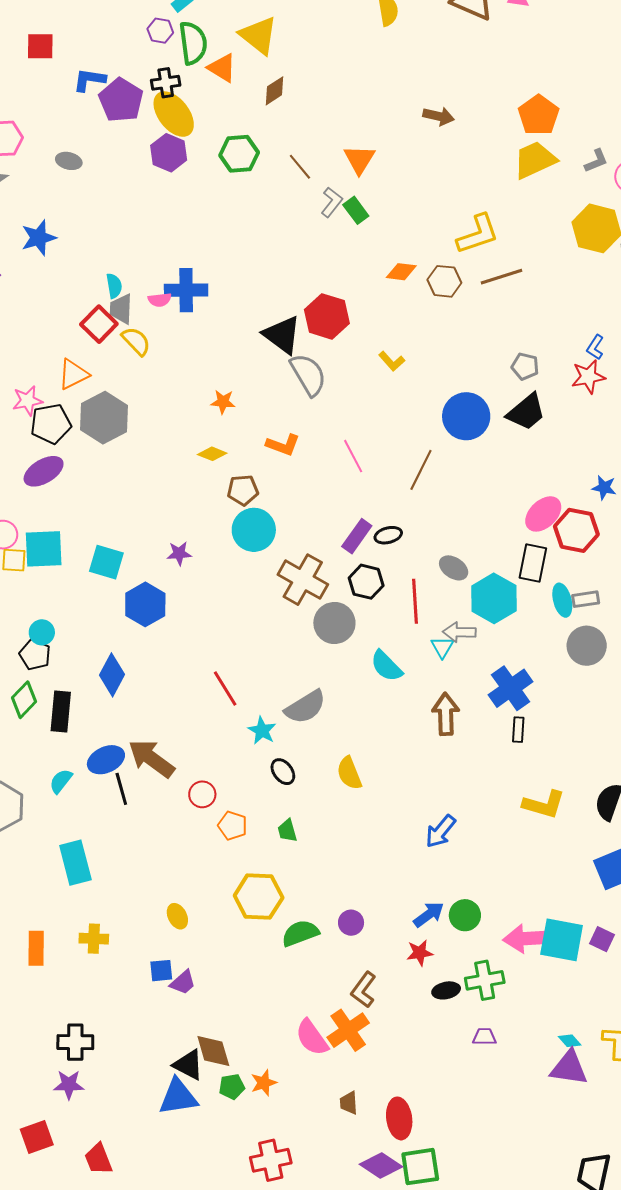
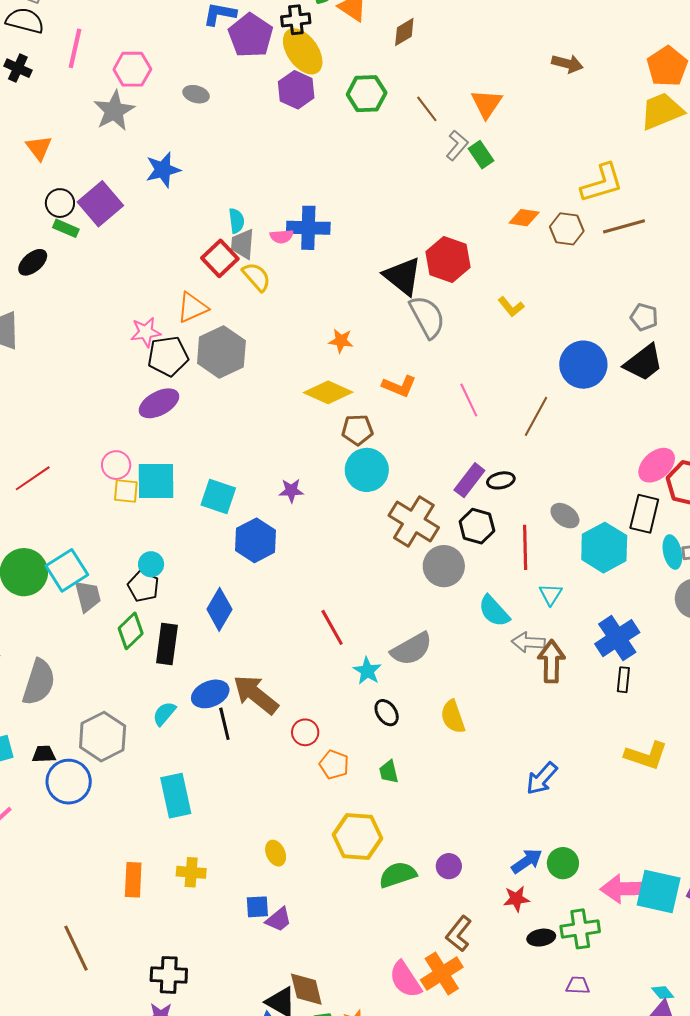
yellow diamond: (212, 454) -> (328, 392), size x1.6
gray arrow: (459, 632) -> (528, 642), moved

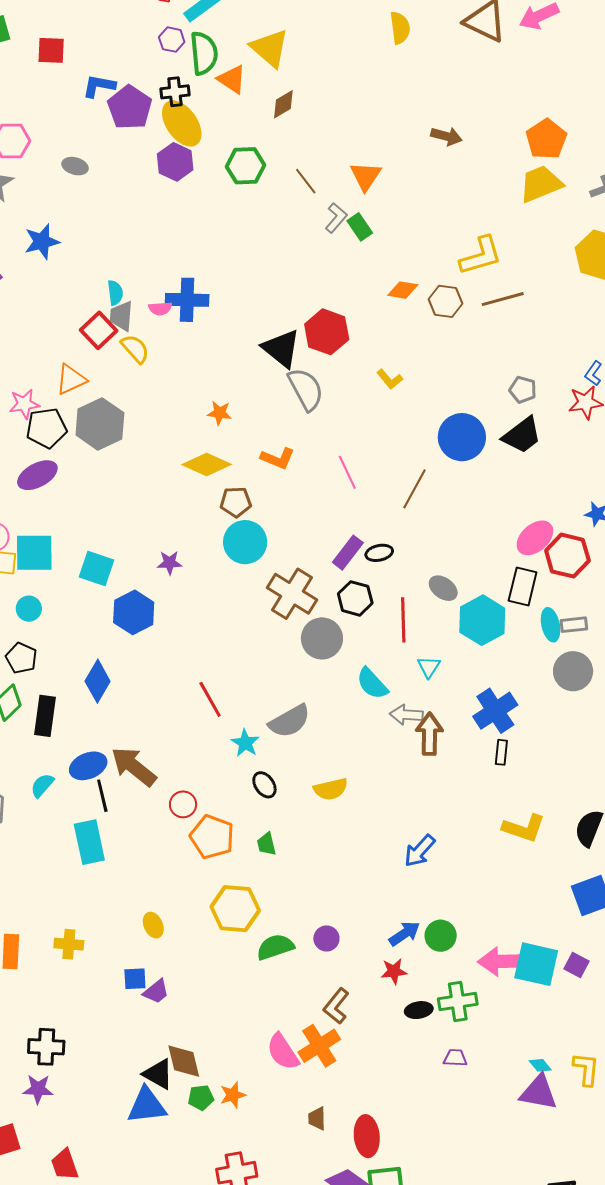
cyan circle: (151, 564) -> (29, 609), moved
yellow semicircle: (453, 717) -> (331, 789), turned -84
orange pentagon: (334, 765) -> (212, 837), size x1.5
cyan rectangle: (176, 796) -> (89, 842), moved

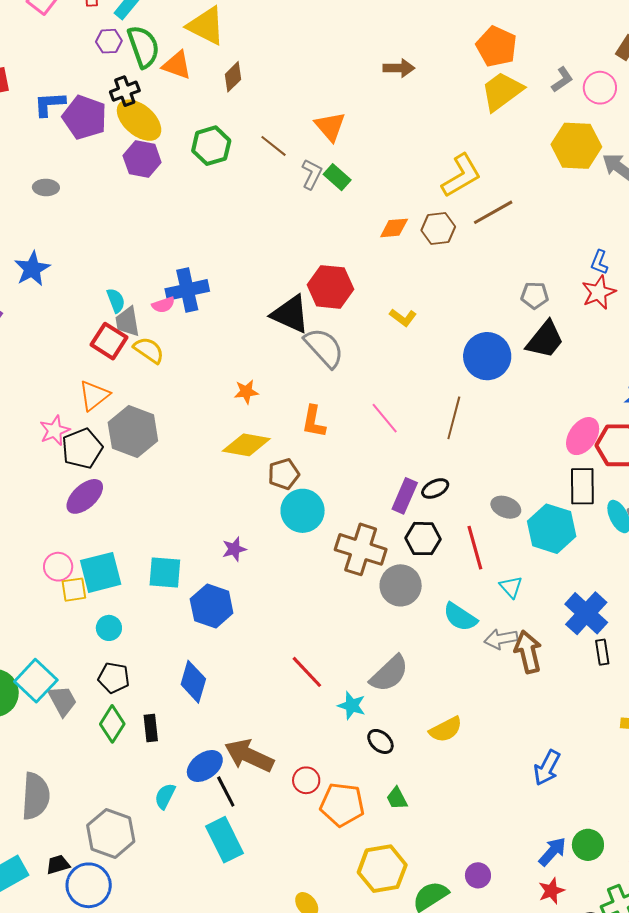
orange L-shape: (278, 458) -> (314, 422), turned 92
black rectangle: (45, 716) -> (151, 728), size x0.7

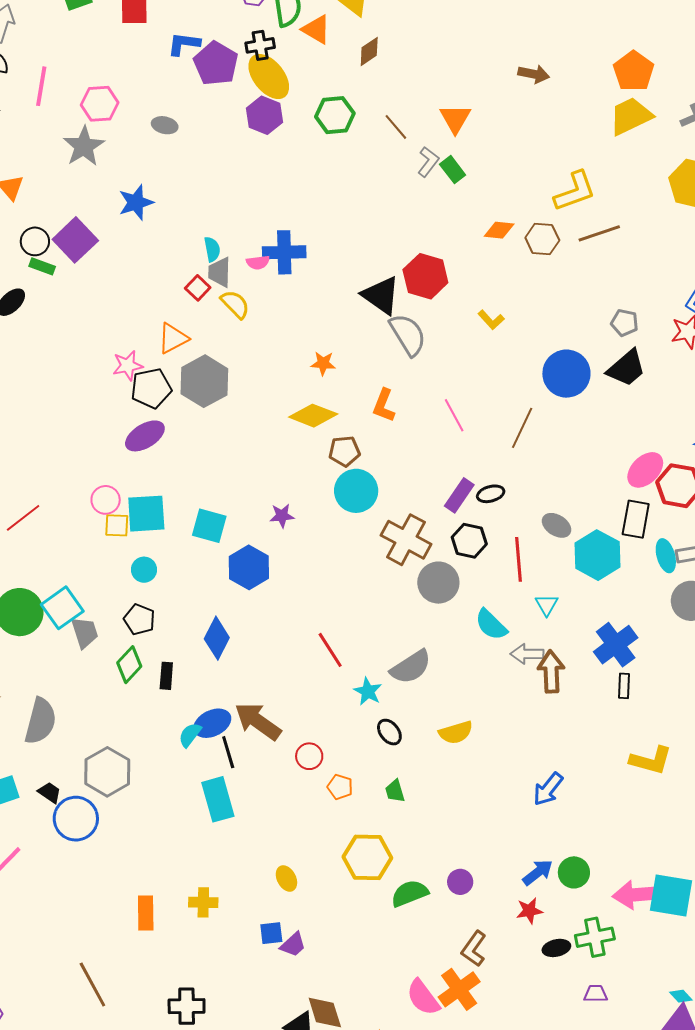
red square: (109, 341) -> (198, 288), size x0.7
cyan semicircle: (165, 796) -> (190, 735), moved
orange pentagon: (342, 805) -> (340, 787), size x0.6
black trapezoid: (58, 865) -> (50, 793), turned 40

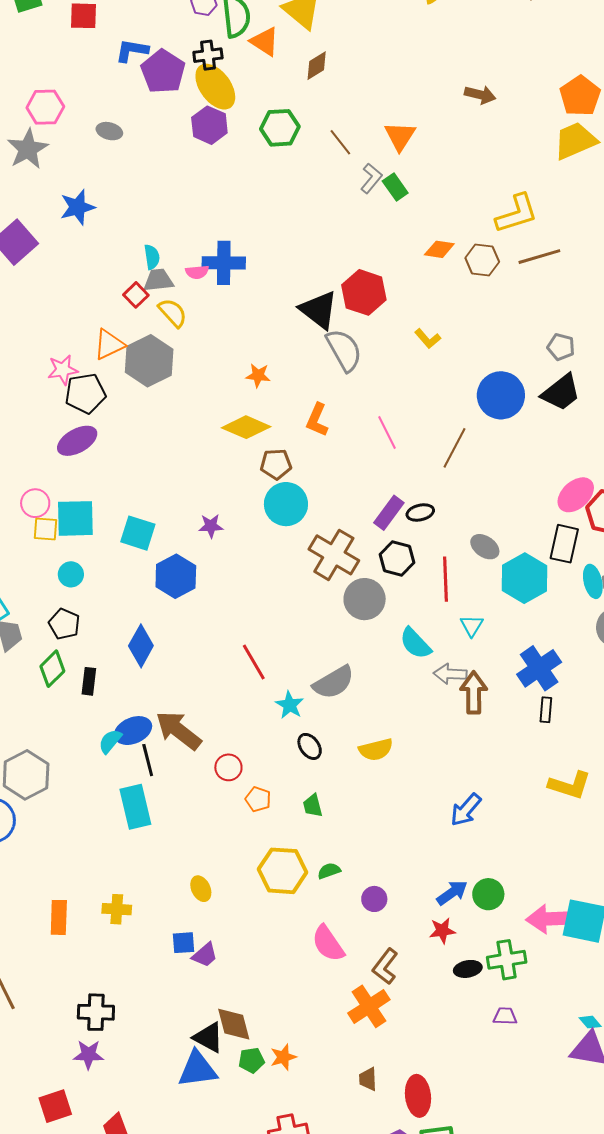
gray trapezoid: (220, 272) -> (158, 280), turned 80
gray hexagon: (204, 381) -> (149, 361), moved
green semicircle: (410, 893) -> (329, 871), moved, size x0.6
pink semicircle: (423, 997) -> (328, 944), moved

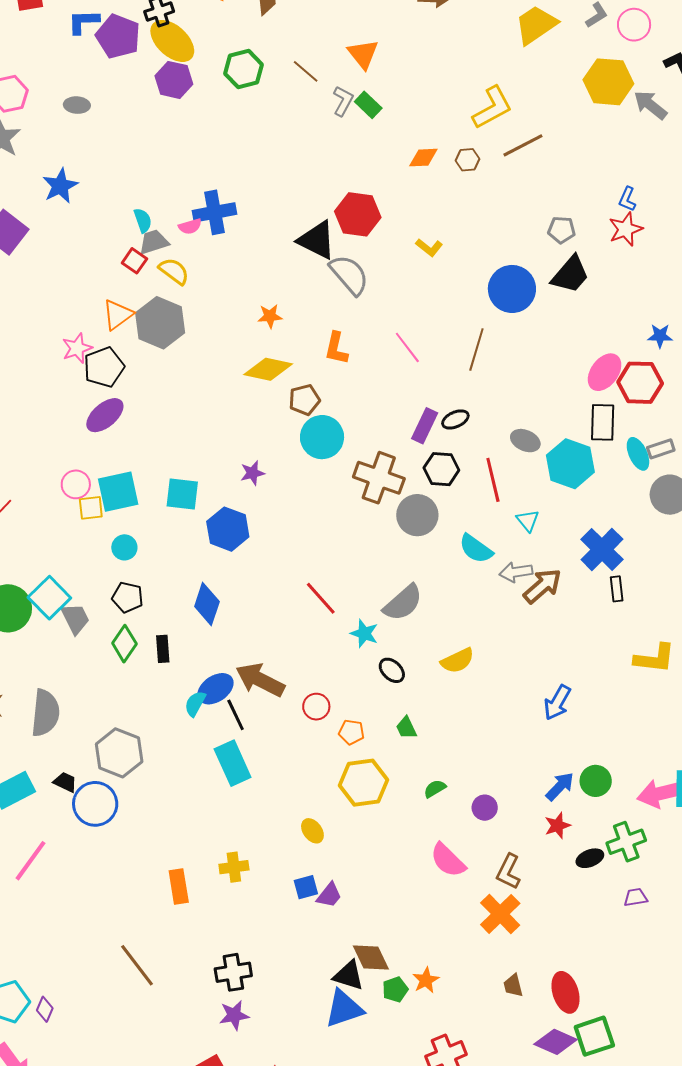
brown hexagon: (482, 260) -> (468, 160), size x0.7
brown arrow: (474, 693) -> (542, 586), turned 60
yellow hexagon: (282, 871) -> (364, 783), moved

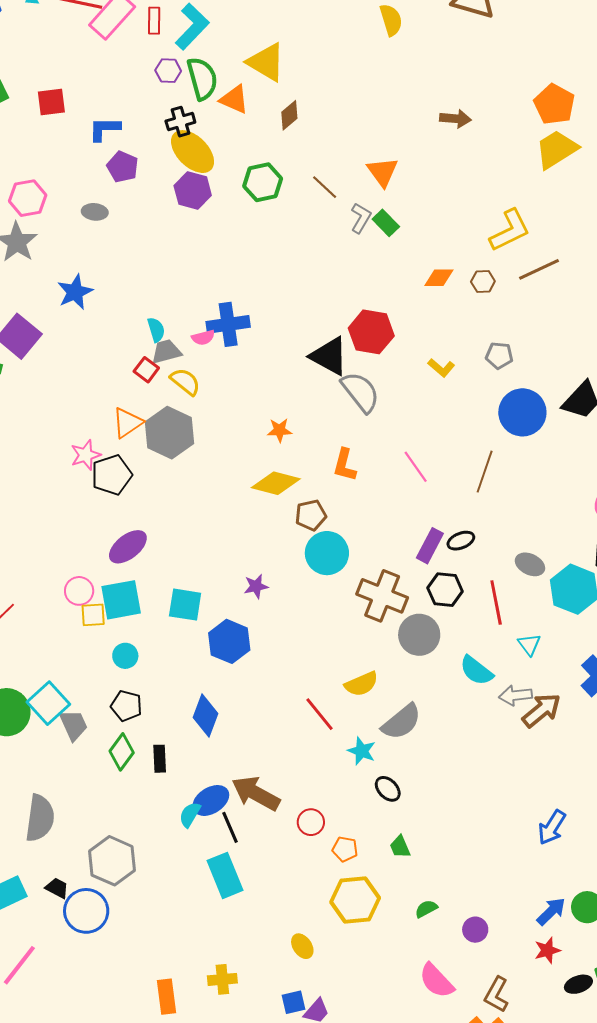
purple pentagon: (118, 36) -> (123, 167), moved, size x0.7
gray pentagon: (562, 230) -> (499, 355), moved
purple ellipse: (105, 415) -> (128, 547), moved
yellow semicircle: (457, 661) -> (361, 684), moved

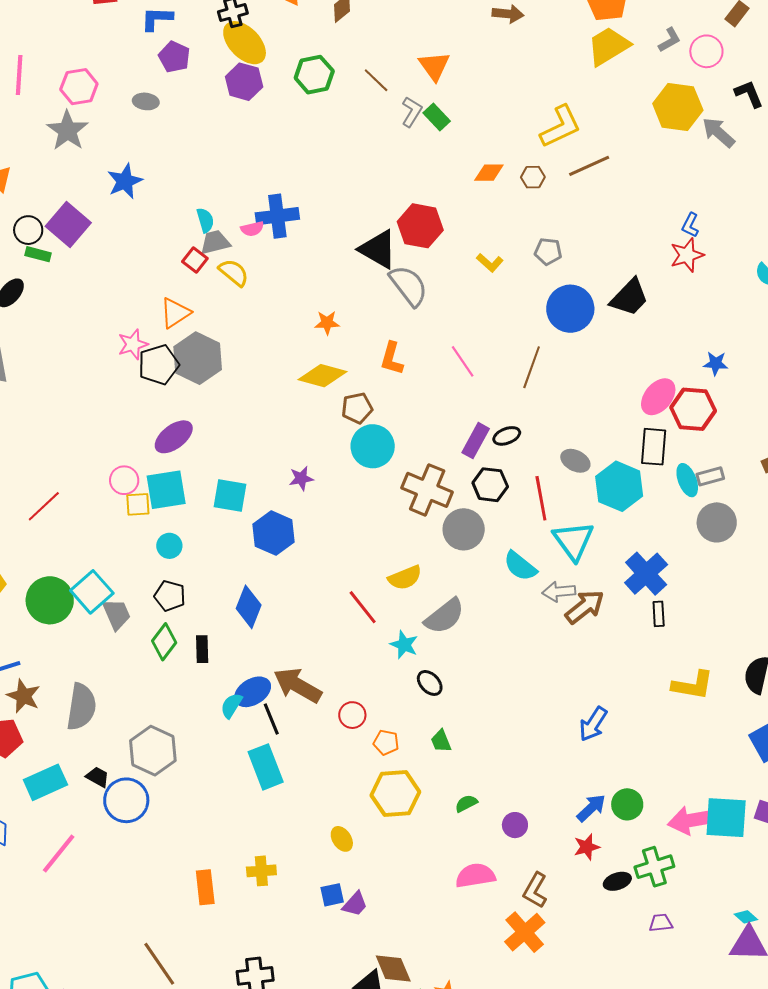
gray hexagon: (170, 433) -> (198, 358), moved
cyan triangle: (529, 644) -> (573, 541), size x1.8
pink semicircle: (436, 981) -> (475, 876), turned 123

